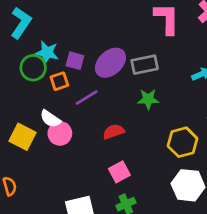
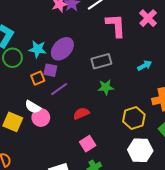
cyan star: (47, 53) -> (38, 49), moved
purple square: (75, 61) -> (50, 70), moved
purple ellipse: (110, 63) -> (62, 49), moved
green circle: (33, 68) -> (12, 58), moved

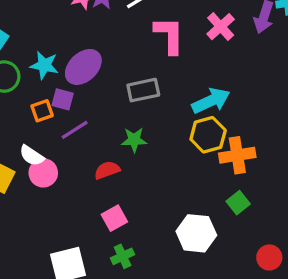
cyan arrow: (145, 66) -> (211, 101), size x1.6
green star: (106, 87) -> (134, 140), moved
yellow hexagon: (134, 118) -> (208, 135), moved

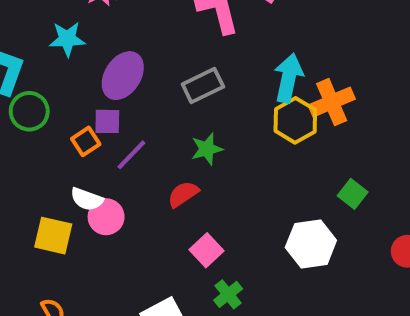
cyan star: (44, 65) -> (67, 39), moved
cyan arrow: (211, 101) -> (289, 78), turned -39
orange cross: (237, 155) -> (332, 102), moved

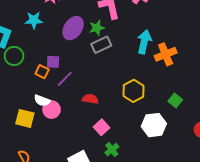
purple ellipse: (123, 76) -> (73, 28), moved
yellow hexagon: (295, 120) -> (134, 91), moved
orange square: (86, 141) -> (42, 72), turned -32
green star: (207, 149) -> (97, 28), moved
red semicircle: (183, 194) -> (90, 99), turned 42

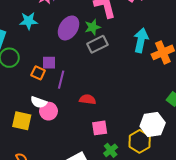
purple line: (65, 79) -> (61, 80), turned -30
yellow hexagon: (134, 91) -> (140, 141), moved
pink square: (101, 127) -> (100, 128), turned 35

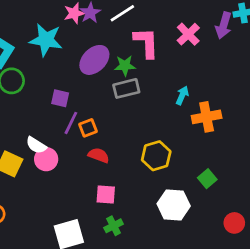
cyan star: (28, 21) -> (46, 40), size x1.4
cyan arrow: (141, 40) -> (182, 95), size x0.6
orange square: (38, 73) -> (88, 128), moved, turned 32
yellow hexagon: (140, 141) -> (156, 156), moved

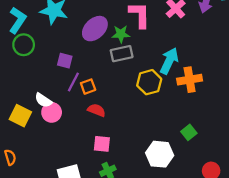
cyan arrow: (182, 95) -> (169, 61), size x1.6
yellow hexagon: (156, 156) -> (149, 82), moved

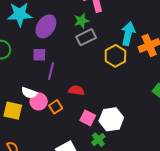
purple ellipse: (95, 29) -> (46, 26), moved
orange square: (88, 87) -> (56, 107), moved
pink square: (102, 144) -> (88, 118), turned 35
white hexagon: (160, 154) -> (111, 119), moved

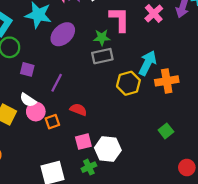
purple square: (39, 55) -> (27, 69), moved
pink square: (88, 118) -> (83, 142), turned 35

